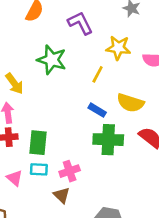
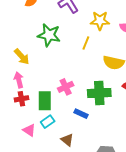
blue rectangle: (97, 110) -> (81, 114), moved
cyan rectangle: (39, 169) -> (48, 122), turned -32
pink cross: (70, 171) -> (66, 87), moved

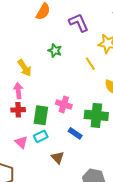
green star: (49, 35) -> (55, 51), size x0.6
yellow line: (86, 43) -> (90, 64), turned -64
pink cross: (66, 87) -> (64, 104), turned 35

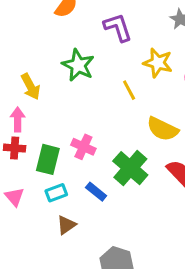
green star: (55, 51) -> (78, 65), size x1.5
green cross: (96, 115) -> (130, 168), turned 30
cyan rectangle: (41, 136) -> (56, 193), moved
brown triangle: (58, 157) -> (66, 225), turned 32

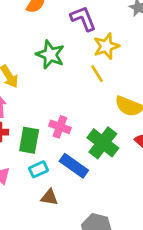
yellow star: (158, 63) -> (106, 46), moved, turned -30
blue rectangle: (96, 192) -> (74, 166), size x1.5
brown triangle: (66, 225) -> (49, 197), turned 48

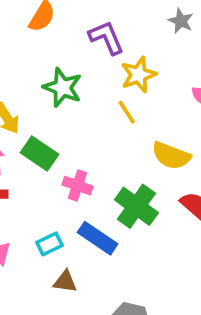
green rectangle: (29, 140) -> (40, 154), moved, turned -65

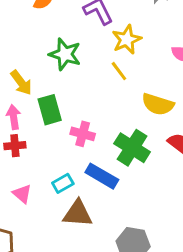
green rectangle: (40, 154) -> (50, 110), turned 44
brown triangle: (65, 282) -> (78, 214), size x1.5

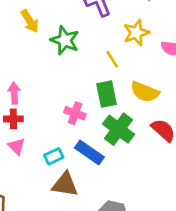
yellow star: (127, 40) -> (136, 33), moved
yellow arrow: (21, 83) -> (30, 21), moved
green rectangle: (50, 110) -> (107, 94), moved
pink triangle: (22, 194) -> (17, 146), moved

